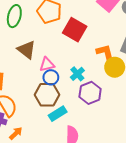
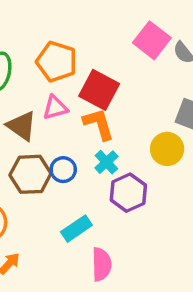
orange L-shape: (106, 54) -> (99, 124), moved
pink triangle: (47, 64) -> (55, 108), moved
brown hexagon: (47, 95) -> (30, 174), moved

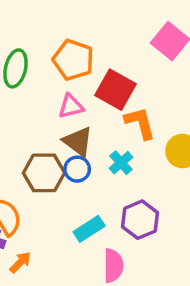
orange L-shape: (99, 124) -> (140, 123), moved
brown triangle: (22, 126) -> (78, 142), moved
purple hexagon: (128, 193) -> (140, 220), moved

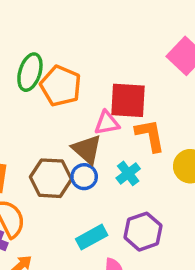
orange pentagon: (73, 60) -> (61, 86), moved
red square: (116, 90) -> (128, 100), turned -30
pink triangle: (71, 106) -> (107, 123), moved

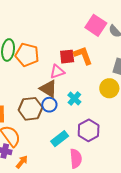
red square: (128, 100) -> (67, 57), size x0.7
orange L-shape: (150, 135) -> (83, 55), moved

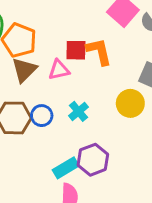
brown triangle: (48, 89) -> (24, 70), moved, turned 36
cyan rectangle: (60, 139) -> (66, 168), moved

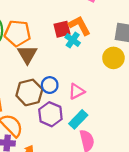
pink triangle: (59, 70) -> (77, 91), moved
cyan cross: (79, 111) -> (73, 40), moved
purple hexagon: (93, 160) -> (50, 114), moved

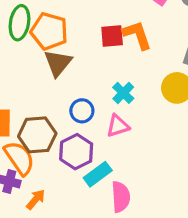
cyan cross: (73, 40) -> (123, 93), moved
brown hexagon: (29, 92) -> (37, 135), moved
cyan rectangle: (78, 119) -> (98, 174), moved

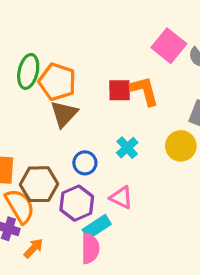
pink triangle: (118, 126) -> (121, 197), moved, turned 40
pink semicircle: (121, 197) -> (90, 248), moved

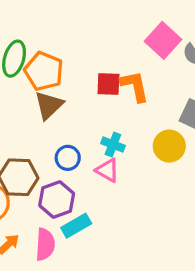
cyan cross: (127, 148) -> (113, 144), turned -30
pink triangle: (121, 197) -> (107, 170), moved
pink semicircle: (90, 248) -> (45, 244), moved

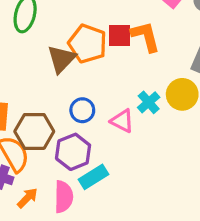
orange pentagon: (44, 71) -> (88, 44), moved
cyan cross: (113, 144) -> (149, 102), moved, turned 30

